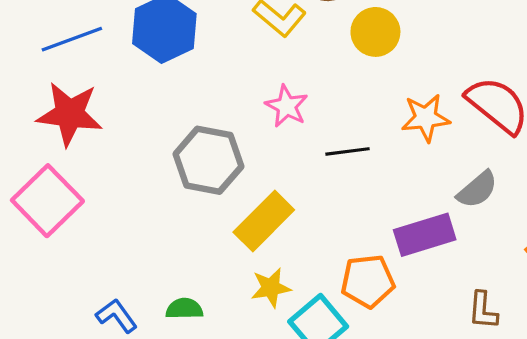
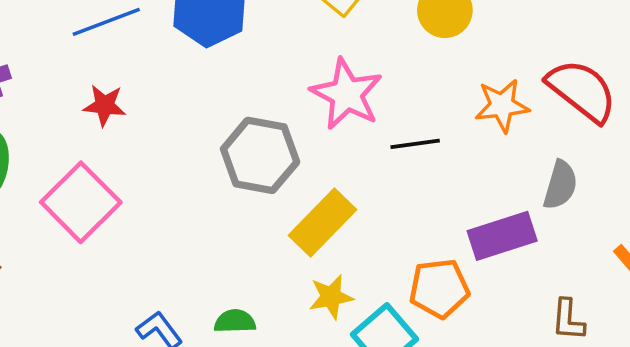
pink star: (287, 106) -> (347, 94), size x1.5
red star: (70, 114) -> (105, 105), size x0.6
gray semicircle: (477, 190) -> (560, 185), turned -33

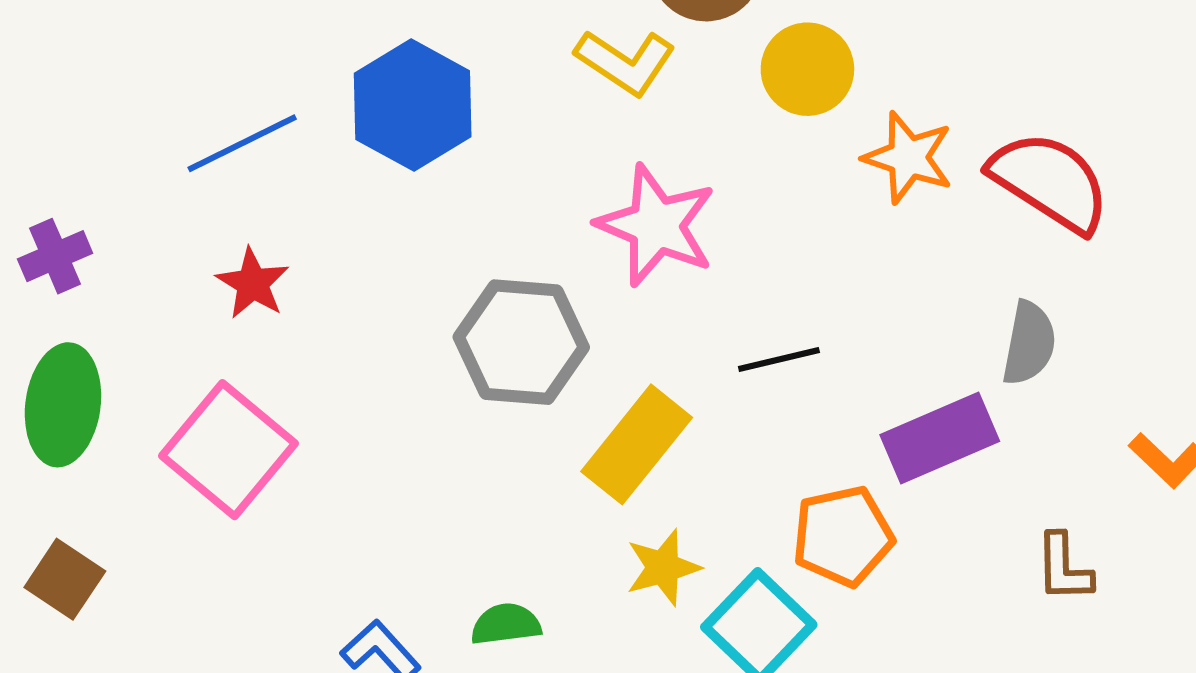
red star: (105, 105) -> (253, 283), turned 30
orange star: (502, 106) -> (908, 157), moved, turned 30
black line: (415, 144) -> (779, 360), moved

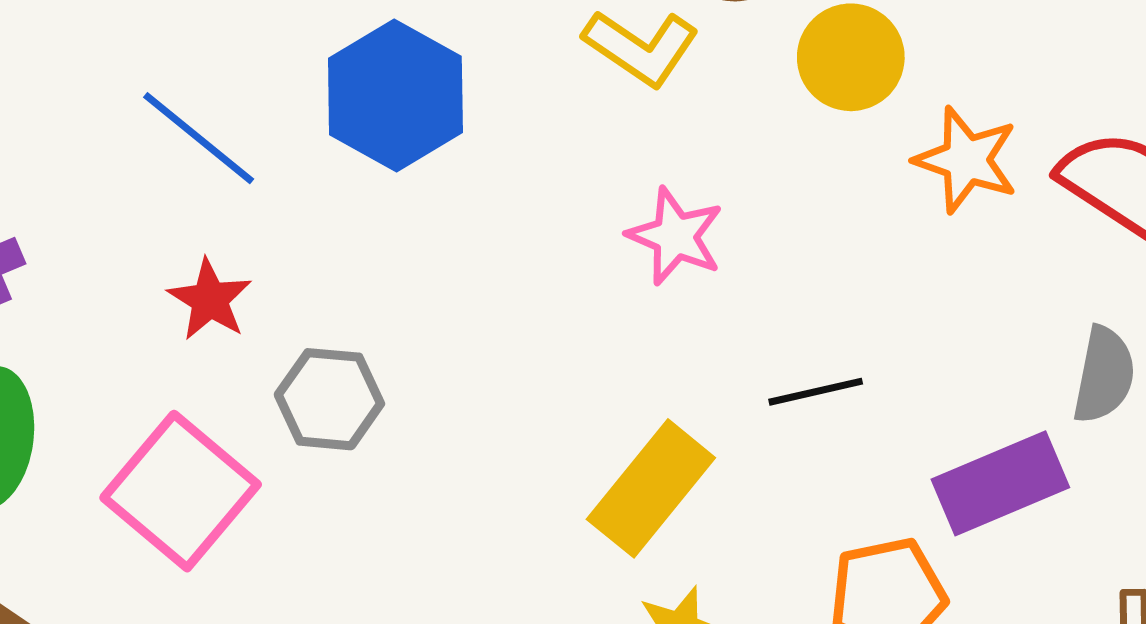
blue line: (242, 143) -> (199, 138), turned 65
pink star: (656, 225) -> (675, 236), size x0.7
gray hexagon: (521, 342) -> (329, 399), moved, size x0.7

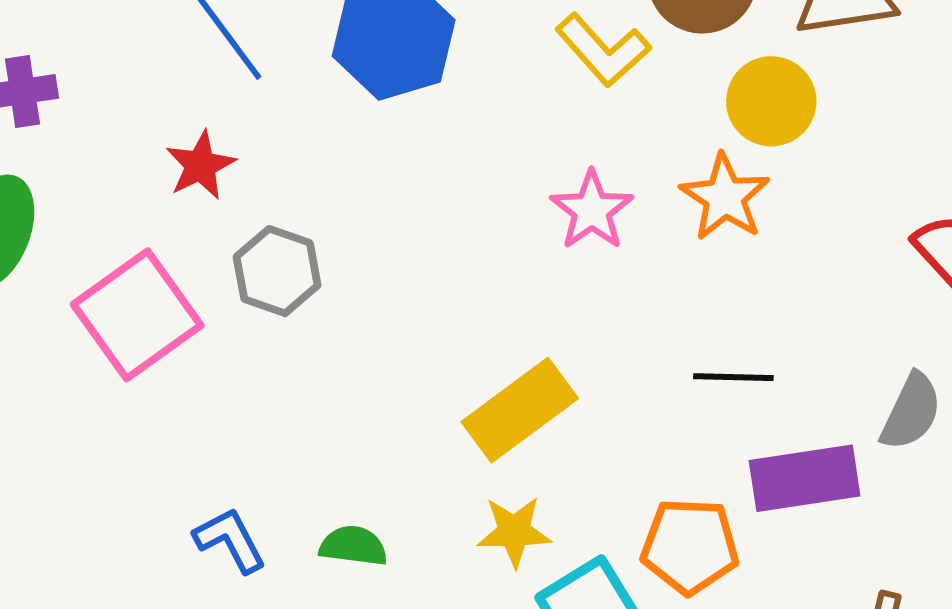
orange star: (966, 160) -> (725, 197), moved
black line: (816, 392) -> (733, 377), moved

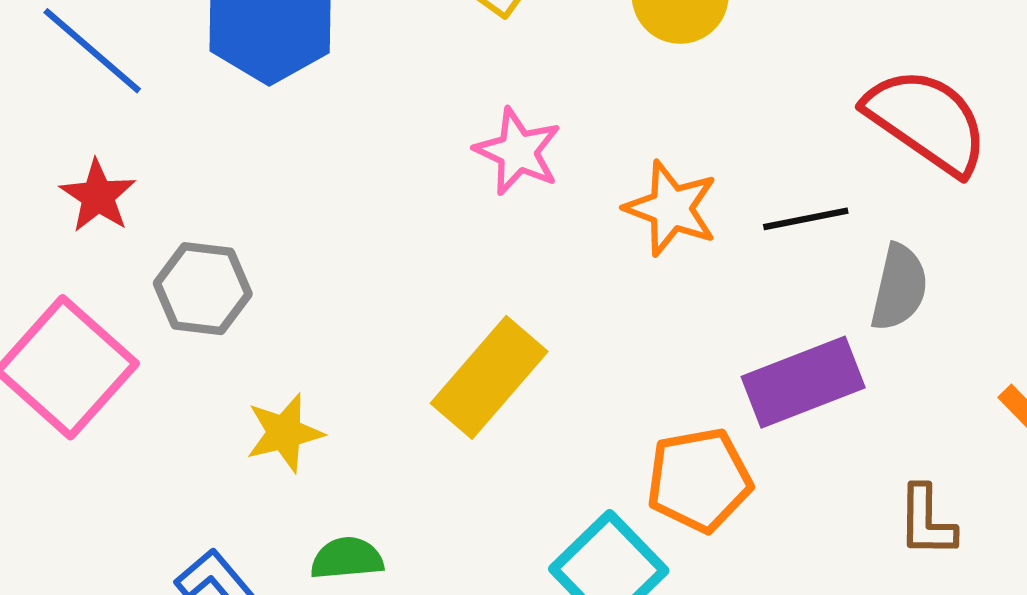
orange star: (725, 197) -> (671, 208), moved
black line: (733, 377) -> (806, 219), moved
yellow star: (514, 532) -> (284, 433), moved

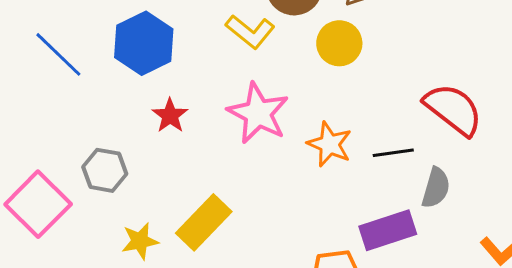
pink star: (518, 151) -> (258, 113), size x1.5
red star: (98, 196) -> (170, 116), moved
yellow rectangle: (489, 377) -> (204, 222), moved

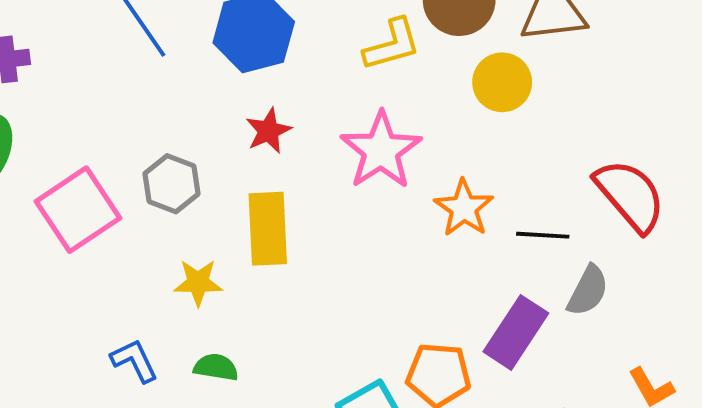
yellow L-shape: (250, 32) -> (392, 45), turned -66
yellow rectangle: (204, 222) -> (268, 229), moved, turned -58
purple rectangle: (388, 230) -> (516, 332), turned -50

